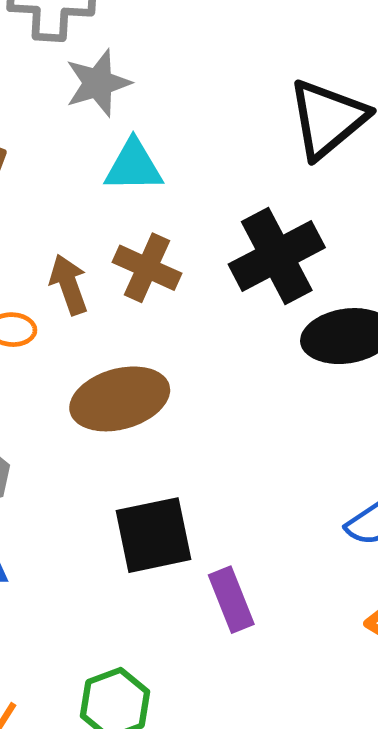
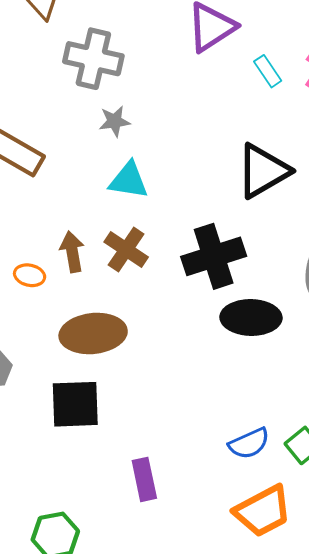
gray star: (98, 83) -> (114, 121), size x0.7
black square: (153, 535) -> (75, 404), moved

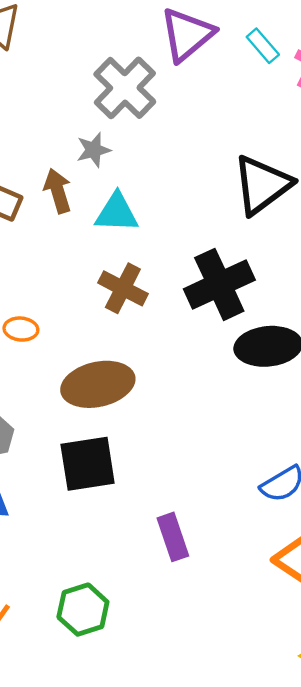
gray cross: (93, 59) -> (125, 88), moved, turned 38
cyan rectangle: (268, 71) -> (263, 46), moved
brown arrow: (72, 252) -> (58, 191), moved

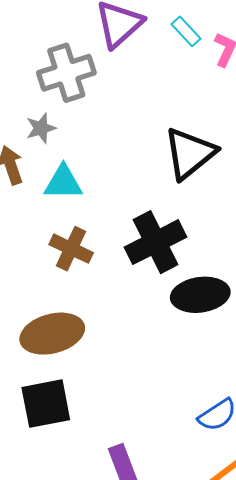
gray cross: (125, 88) -> (66, 73), turned 30

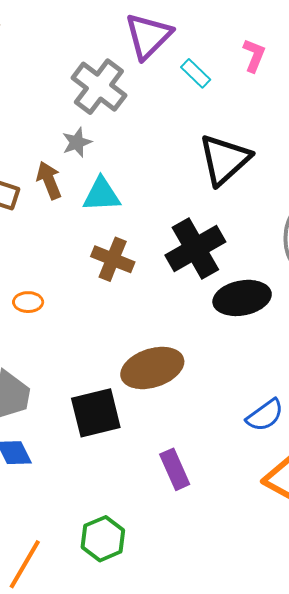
cyan rectangle: (186, 31) -> (196, 73), moved
gray cross: (66, 73) -> (99, 87), turned -32
brown ellipse: (52, 334) -> (152, 368), moved

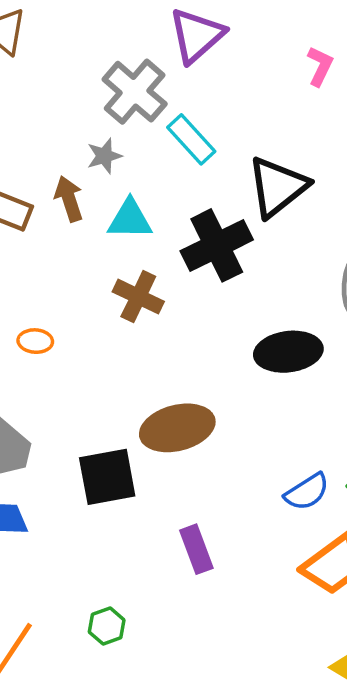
cyan rectangle: (196, 73) -> (191, 139), moved, size x1.4
black cross: (195, 248) -> (217, 245), moved
green hexagon: (103, 539) -> (107, 626), size x0.7

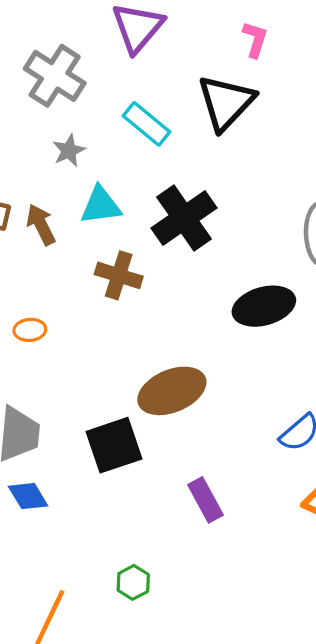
gray cross: (135, 92) -> (55, 76), moved
black triangle: (278, 187) -> (226, 102), moved
brown arrow: (69, 199) -> (41, 225), moved

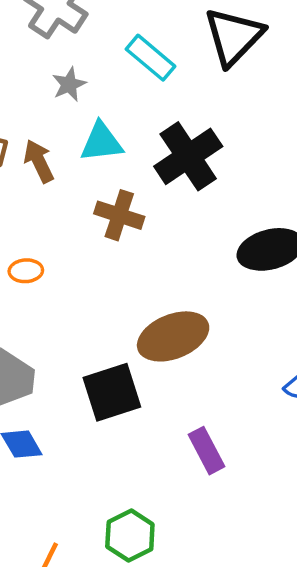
green hexagon: (133, 582) -> (130, 536), size x1.4

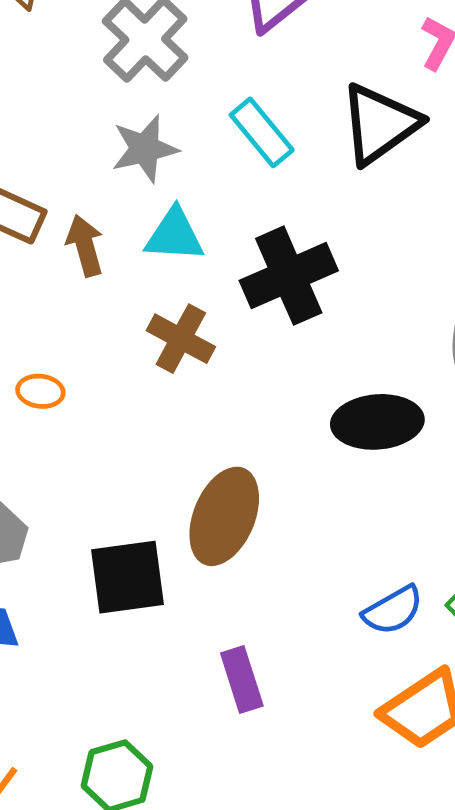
gray star: (69, 84) -> (145, 149), size x1.4
brown ellipse: (173, 336) -> (224, 516), turned -56

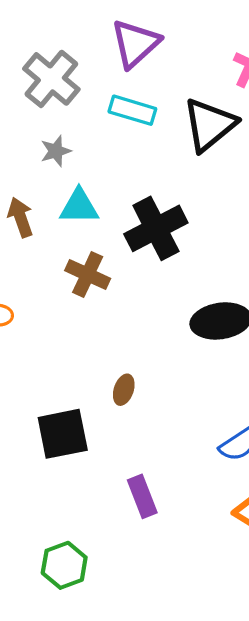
cyan rectangle: (262, 132) -> (132, 110), moved, turned -30
gray star: (145, 149) -> (56, 151), size x0.7
brown ellipse: (224, 516) -> (124, 390), size x0.5

